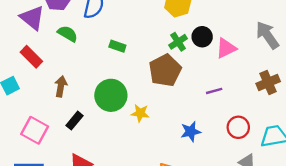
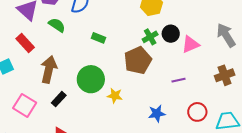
brown arrow: (61, 86) -> (49, 69), size x1.5

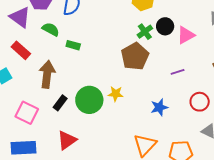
green rectangle: (98, 38) -> (73, 45), moved
green circle: (91, 79) -> (89, 100), moved

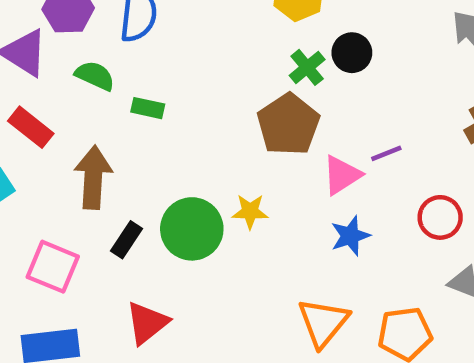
pink triangle: (186, 35) -> (342, 175), moved

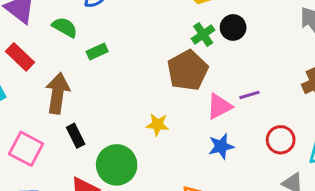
green rectangle: (148, 108) -> (97, 51), turned -42
green circle: (192, 229) -> (117, 165), moved
black rectangle: (127, 240) -> (76, 136), turned -65

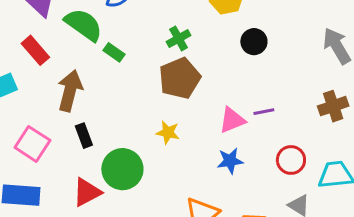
green semicircle: (65, 27) -> (84, 25), size x1.5
green cross: (203, 34) -> (179, 39), moved
green rectangle: (97, 51) -> (114, 52), turned 54
brown pentagon: (188, 70) -> (180, 78), moved

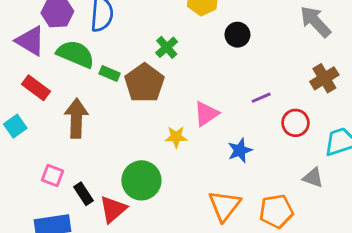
brown pentagon: (180, 78) -> (144, 83), moved
pink triangle: (232, 120) -> (206, 114), moved
black rectangle: (84, 136) -> (84, 194), moved
pink square: (32, 144) -> (52, 176), size x0.7
red circle: (291, 160) -> (295, 123), moved

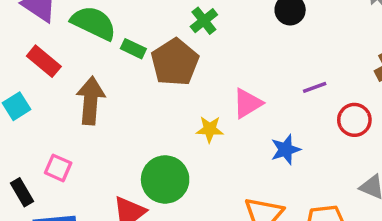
black rectangle: (84, 194) -> (22, 192), moved

